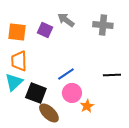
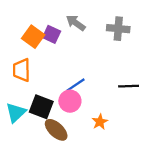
orange square: (17, 32) -> (33, 37), moved, turned 30
cyan triangle: (14, 82) -> (16, 113), moved
pink circle: (72, 93) -> (70, 101), moved

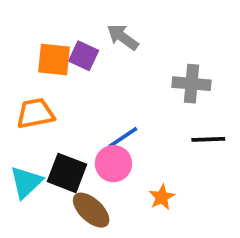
gray cross: (118, 29) -> (192, 84), moved
orange square: (33, 37) -> (54, 59), turned -30
orange trapezoid: (22, 70) -> (35, 113), turned 80

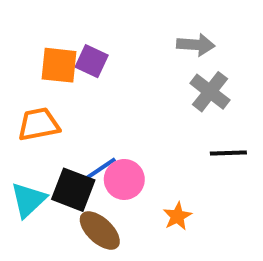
gray arrow: (123, 37) -> (196, 45), moved, turned 148
gray cross: (192, 84) -> (210, 92), turned 33
blue line: (123, 138) -> (100, 169), moved

